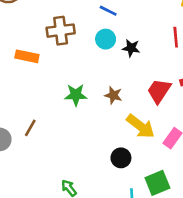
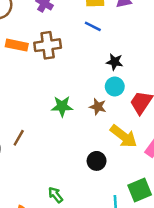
cyan circle: (106, 39) -> (115, 87), moved
orange rectangle: (27, 56) -> (17, 45), moved
black circle: (121, 158) -> (97, 161), moved

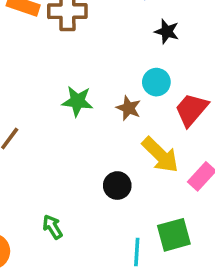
black star: (115, 62) -> (167, 32), moved

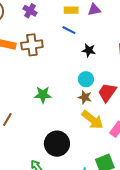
brown star: (129, 108) -> (85, 97), moved
black circle: (117, 186) -> (57, 144), moved, size x1.6

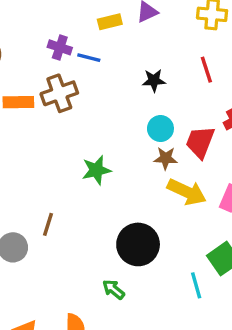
purple cross: (30, 11) -> (60, 47), moved
blue line: (69, 30) -> (89, 58), moved

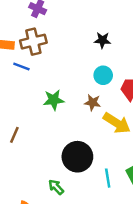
blue line: (89, 58) -> (21, 67), moved
brown star: (166, 158) -> (93, 103), moved
cyan line: (196, 285) -> (108, 178), moved

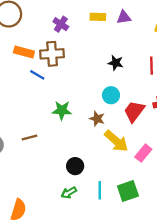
brown line: (14, 135) -> (29, 137), moved, turned 42
black circle: (77, 157) -> (75, 166), size x0.6
green arrow: (56, 187) -> (69, 193), moved, turned -84

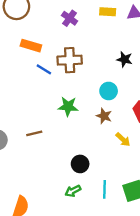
brown cross: (52, 54) -> (70, 60), moved
cyan circle: (111, 95) -> (109, 91), moved
yellow arrow: (116, 141) -> (123, 139), size x0.6

